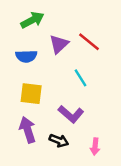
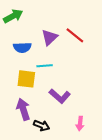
green arrow: (32, 20) -> (13, 16), moved
cyan line: (81, 78) -> (45, 66), moved, turned -63
black arrow: (59, 141) -> (42, 125), moved

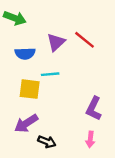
green arrow: (13, 16) -> (15, 18), turned 48
purple L-shape: (60, 96) -> (94, 109), moved, turned 75
purple arrow: (23, 109) -> (26, 123), turned -105

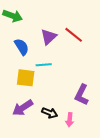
blue semicircle: (25, 54) -> (22, 47), turned -120
pink arrow: (90, 139) -> (70, 120), moved
black arrow: (47, 142) -> (50, 113), moved

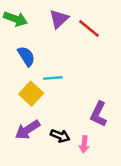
red line: (74, 35) -> (89, 28), moved
purple triangle: (49, 37) -> (59, 19), moved
yellow square: (26, 78) -> (31, 94), turned 36

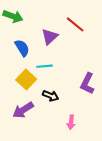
purple triangle: (59, 19) -> (50, 37), moved
purple L-shape: (99, 114) -> (87, 84), moved
black arrow: (60, 136) -> (51, 96), moved

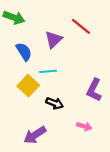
purple arrow: (23, 110) -> (35, 135), moved
pink arrow: (71, 122) -> (84, 126), moved, turned -80

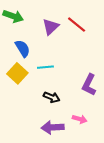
purple triangle: (54, 40) -> (51, 27), moved
yellow square: (28, 86) -> (17, 73), moved
purple arrow: (35, 135) -> (53, 127), moved, turned 30

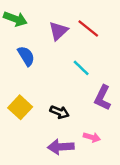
cyan line: (45, 67) -> (81, 68), moved, turned 49
yellow square: (17, 73) -> (20, 107), moved

